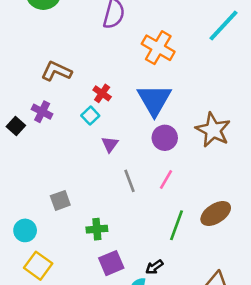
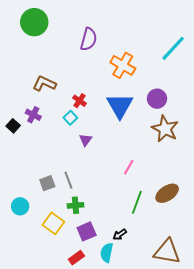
purple circle: (165, 138) -> (157, 99), moved
gray line: (129, 181) -> (68, 180), moved
yellow square: (38, 266) -> (53, 223), moved

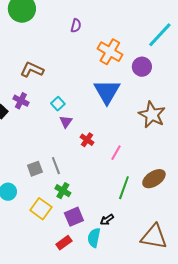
purple semicircle: (89, 39) -> (76, 26), size x0.6
purple circle: (157, 99) -> (142, 67), moved
red cross: (80, 101) -> (87, 140), moved
purple triangle: (86, 140) -> (66, 122), moved
green cross: (75, 205) -> (63, 191), turned 35

